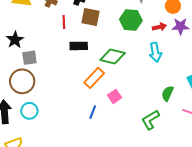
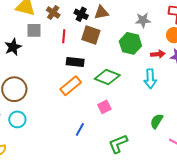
gray square: (29, 58) -> (34, 30), moved
orange rectangle: (94, 78) -> (71, 86), moved
pink square: (115, 96) -> (104, 107), moved
green L-shape: (150, 120) -> (118, 144), moved

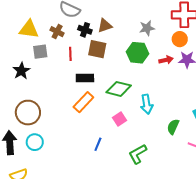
cyan arrow: (150, 79) -> (147, 104), moved

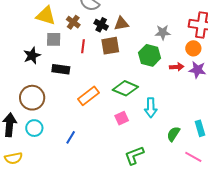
brown square: (97, 49) -> (110, 46), turned -30
black rectangle: (85, 78) -> (61, 69), moved
blue line: (98, 144) -> (71, 137), moved

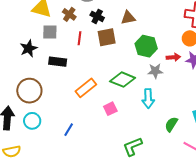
brown triangle: (121, 24) -> (128, 18), moved
gray star: (163, 32) -> (155, 71), moved
pink square: (122, 118) -> (110, 109), moved

